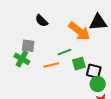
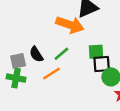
black semicircle: (42, 21) -> (36, 54), moved, turned 32
green square: (79, 64) -> (96, 52), moved, turned 32

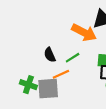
gray square: (18, 61) -> (48, 89), moved, size x1.5
green cross: (16, 78) -> (28, 85), moved

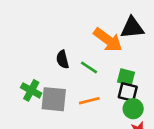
green line: (73, 58) -> (89, 67), turned 56
orange line: (61, 74) -> (89, 101), moved

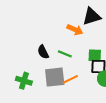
orange arrow: (108, 40) -> (75, 30), size x0.7
gray square: (54, 99) -> (55, 77), moved

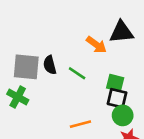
gray square: (55, 77) -> (26, 67), moved
orange line: (70, 79) -> (80, 124), moved

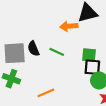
orange arrow: (96, 45) -> (69, 26), turned 147
orange line: (80, 124) -> (46, 93), moved

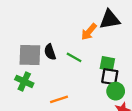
orange arrow: (69, 26) -> (89, 32), turned -49

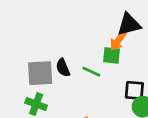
orange arrow: (89, 32) -> (118, 41), moved
green square: (107, 64) -> (111, 55), moved

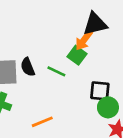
green square: (111, 55) -> (77, 55), turned 30

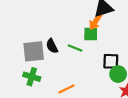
green square: (77, 55) -> (91, 34), turned -32

